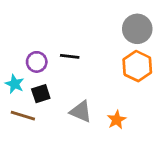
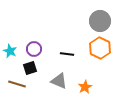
black line: (70, 56) -> (67, 54), moved
purple circle: (37, 62) -> (34, 49), moved
cyan star: (15, 84) -> (10, 51), moved

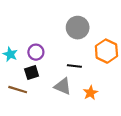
gray circle: (100, 21) -> (78, 28), moved
black line: (67, 54) -> (74, 66), moved

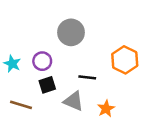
gray circle: (78, 28) -> (71, 32), moved
black square: (32, 72) -> (47, 85), moved

